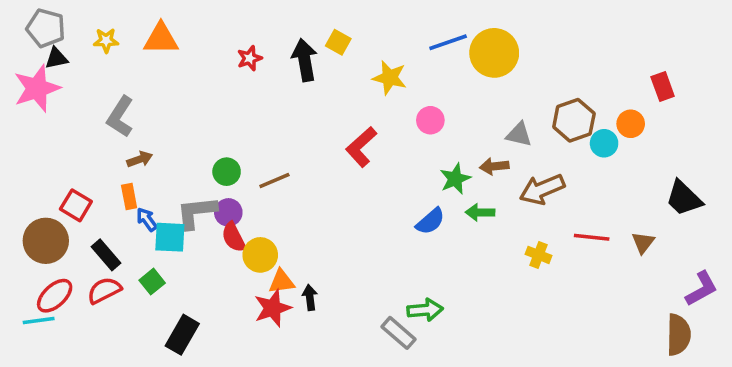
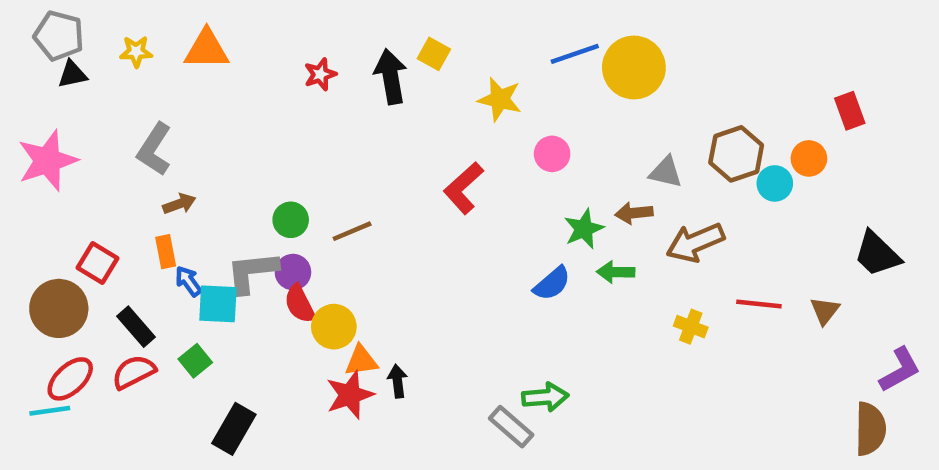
pink star: (37, 88) -> (47, 161), moved

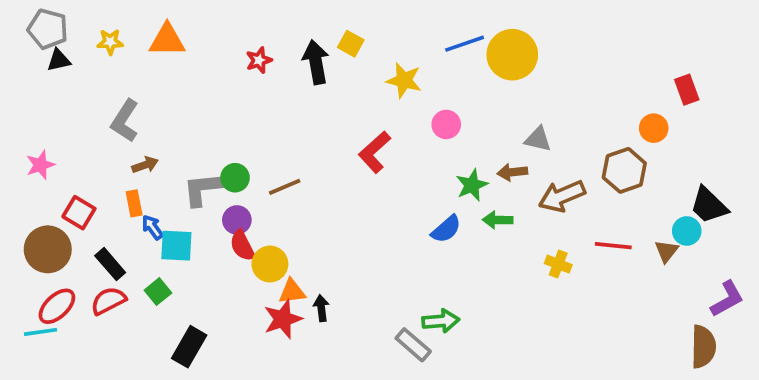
brown hexagon: (736, 154) -> (624, 170), moved
pink star: (47, 161) -> (40, 165), moved, size x0.6
cyan circle: (775, 183) -> (687, 231), moved
gray L-shape: (252, 272) -> (204, 189), moved

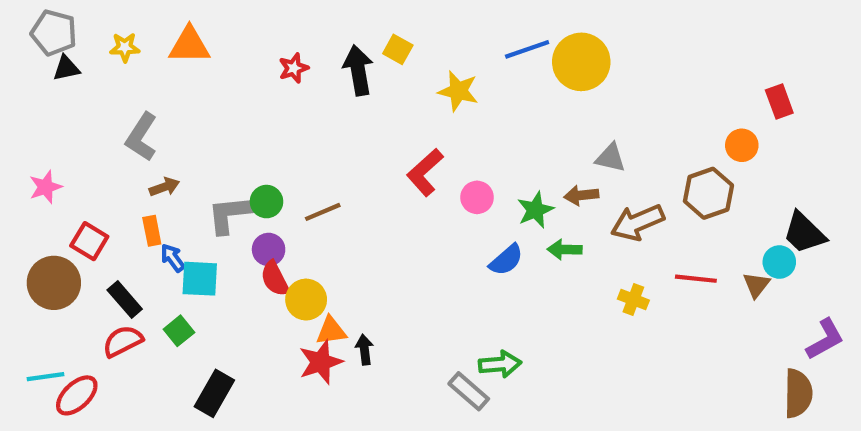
pink circle: (446, 124) -> (477, 197), moved
red ellipse: (57, 306) -> (77, 395), moved

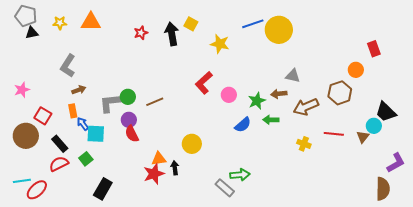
yellow circle: (306, 300) -> (192, 144), moved

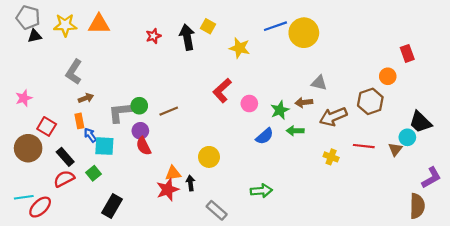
yellow star: (60, 23) -> (65, 25), size x1.5
gray rectangle: (225, 188) -> (217, 210), moved

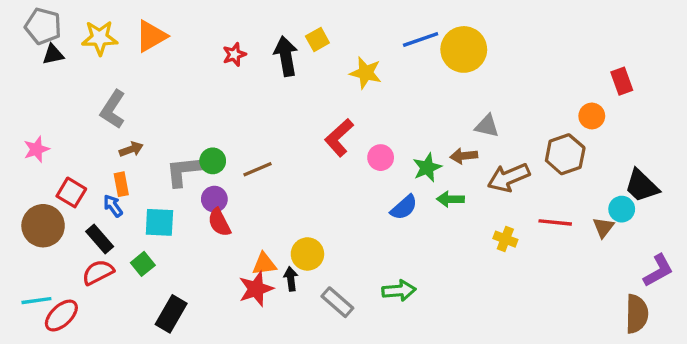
orange triangle: (99, 24) -> (151, 36), turned -30
yellow square: (208, 26) -> (317, 39), turned 32
blue arrow: (90, 135) -> (113, 206), moved
yellow circle: (209, 157) -> (307, 254), moved
gray rectangle: (217, 210) -> (337, 302), moved

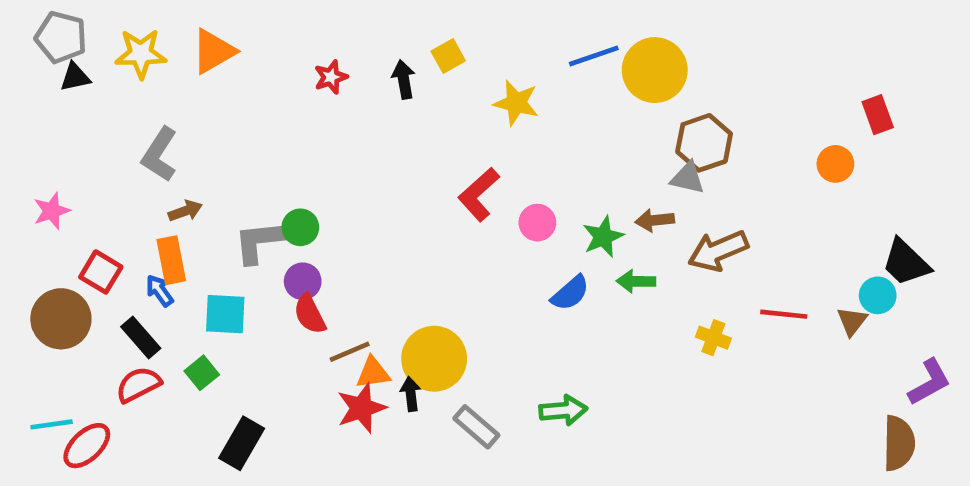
black arrow: (286, 56) -> (404, 79), size x0.7
brown hexagon: (565, 154) -> (704, 143), moved
brown line: (258, 169) -> (350, 352), moved
orange rectangle: (121, 184) -> (171, 260), size x1.4
yellow circle: (307, 254) -> (434, 359), size x1.4

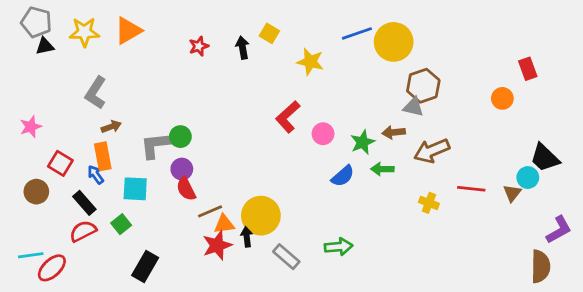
yellow square: (448, 56) -> (269, 33), turned -30
brown circle: (61, 319) -> (36, 192), size x0.7

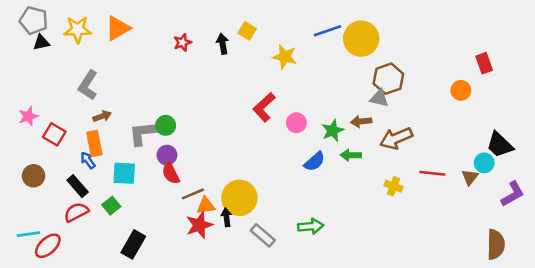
red square: (60, 163) -> (54, 134), moved
purple L-shape: (559, 230) -> (513, 194), moved

